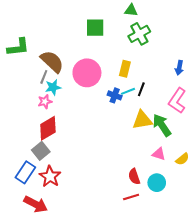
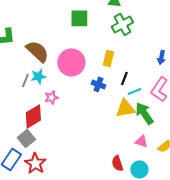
gray line: (44, 77) -> (25, 80), moved
cyan line: (128, 91) -> (134, 91), moved
pink star: (45, 102) -> (51, 97), moved

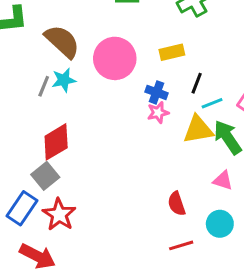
yellow rectangle: (108, 58) -> (172, 52), turned 63
pink star: (51, 97) -> (158, 113), moved
red semicircle: (117, 163) -> (177, 204), moved

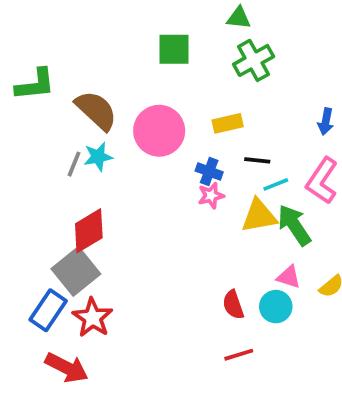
black line: (197, 83) -> (257, 160), turned 75
gray square: (45, 176) -> (76, 271), size x1.4
cyan circle: (220, 224) -> (276, 307), moved

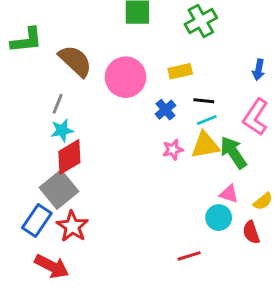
cyan star: (98, 157) -> (62, 130), moved
blue cross: (209, 171) -> (165, 110), turned 30
cyan line: (276, 184) -> (207, 120), moved
pink star: (211, 196) -> (173, 150), moved
red semicircle: (233, 305) -> (251, 232), moved

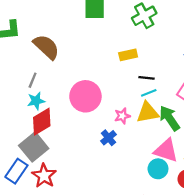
pink circle: (126, 77) -> (85, 96), moved
blue cross: (165, 110) -> (109, 138), moved
pink triangle: (229, 194) -> (166, 150), size x1.6

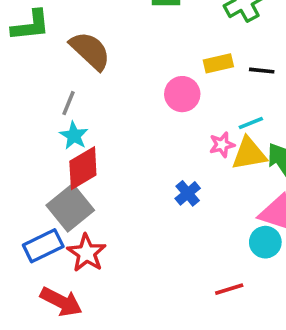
black line: (146, 78) -> (262, 71), moved
pink circle: (85, 96) -> (182, 94), moved, size x0.7
cyan star: (36, 101) -> (74, 136), turned -30
pink star: (122, 116) -> (222, 145), moved
blue rectangle: (16, 171) -> (43, 246), turned 30

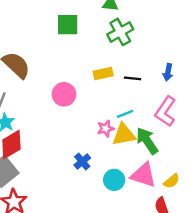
pink circle: (182, 94) -> (64, 94), moved
cyan circle: (265, 242) -> (114, 180), moved

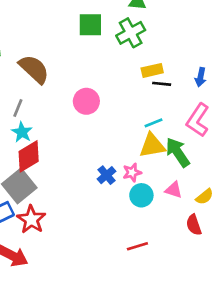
green cross: (120, 32) -> (131, 33), moved
yellow rectangle: (103, 73) -> (152, 70), moved
pink star: (106, 129) -> (132, 172), moved
pink triangle: (143, 175) -> (174, 190), size x0.6

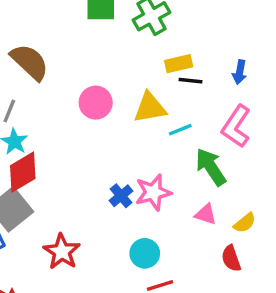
yellow triangle: (152, 146) -> (150, 108), moved
pink star: (132, 172) -> (153, 192), size x1.5
cyan circle: (141, 195) -> (145, 253), moved
red star: (31, 219) -> (62, 252), moved

